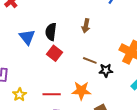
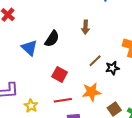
black semicircle: (51, 32) -> (52, 39), turned -144
red square: (54, 53) -> (60, 74), moved
brown line: (90, 60) -> (95, 61), turned -56

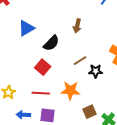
black semicircle: (52, 39) -> (51, 43), moved
blue triangle: (29, 48) -> (26, 28), moved, turned 36

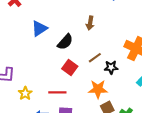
red square: (43, 67) -> (70, 67), moved
orange star: (70, 91) -> (98, 89), moved

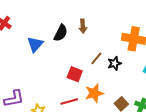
black semicircle: (65, 42) -> (61, 33), moved
orange star: (98, 89) -> (94, 93), moved

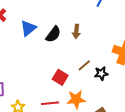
blue triangle: (35, 44) -> (28, 28), moved

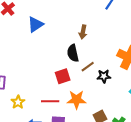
black semicircle: (53, 34) -> (73, 53), moved, turned 126
red square: (60, 77) -> (63, 76), turned 35

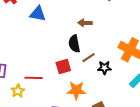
blue triangle: (35, 24) -> (38, 14), turned 42
brown arrow: (83, 32) -> (85, 23), turned 80
red line: (50, 101) -> (34, 78), moved

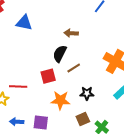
black semicircle: (74, 44) -> (60, 54), turned 36
black star: (104, 68) -> (87, 93), moved

